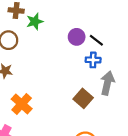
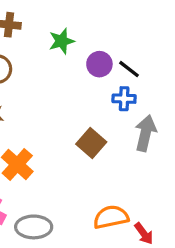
green star: (35, 21) -> (62, 41), moved
brown square: (83, 98) -> (91, 143), moved

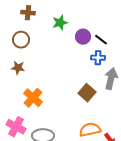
brown square: (91, 143) -> (87, 93), moved

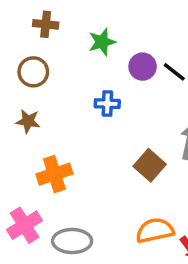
blue cross: (98, 58) -> (107, 104), moved
orange cross: (33, 98) -> (54, 174), turned 30
pink cross: (16, 127) -> (25, 225), turned 30

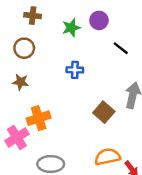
purple circle: (143, 67) -> (99, 20), moved
pink cross: (25, 225) -> (17, 137), moved

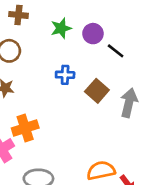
purple circle: (99, 20) -> (93, 34), moved
brown square: (104, 112) -> (97, 91), moved

